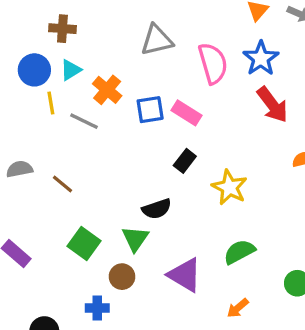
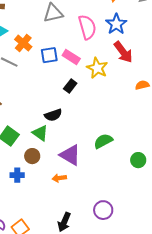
yellow star: (229, 187) -> (97, 68), moved
green triangle: (135, 239) -> (40, 133), turned -30
orange arrow: (238, 308) -> (59, 178), moved, turned 32

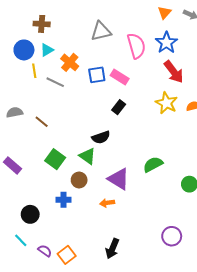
yellow star: (97, 68) -> (166, 103), moved
purple circle: (103, 210) -> (172, 236), moved

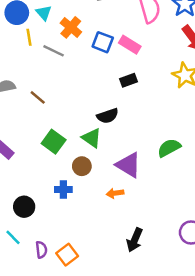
cyan triangle: (47, 50) -> (44, 13), turned -40
blue square: (97, 75) -> (103, 42), turned 30
black rectangle: (119, 107) -> (129, 80), turned 32
black arrow: (112, 249) -> (135, 240), moved
purple semicircle: (45, 251) -> (41, 250), turned 48

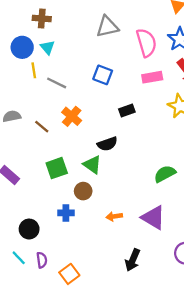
orange cross: (71, 27) -> (72, 116), moved
pink rectangle: (130, 45) -> (152, 77), moved, turned -42
green square: (54, 142) -> (57, 168), turned 35
purple triangle: (129, 165) -> (153, 218), moved
purple semicircle: (41, 250) -> (42, 260), moved

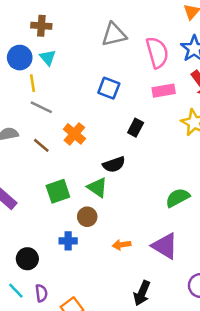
gray line: (57, 83) -> (41, 107), moved
black rectangle: (127, 111) -> (136, 128), turned -42

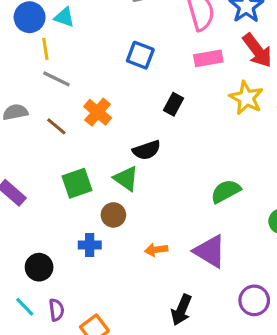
cyan triangle: (48, 58) -> (64, 17), turned -30

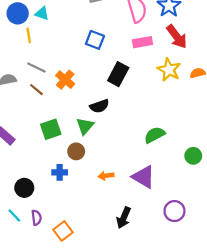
gray line: (56, 79) -> (36, 67), moved
black rectangle: (174, 104) -> (118, 74), size x1.5
green triangle: (126, 179) -> (85, 126), turned 36

